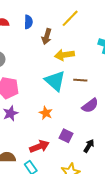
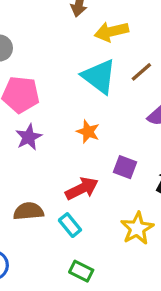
brown line: (80, 80) -> (141, 72), turned -40

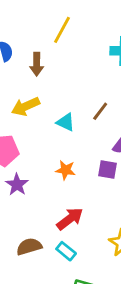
yellow arrow: (111, 32) -> (26, 106), moved
cyan triangle: (99, 77) -> (66, 122), size x0.6
purple square: (125, 167) -> (108, 170), moved

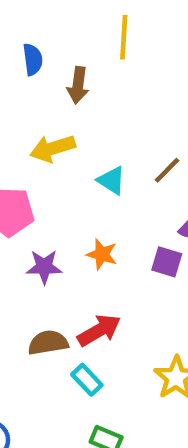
yellow line: (62, 30) -> (124, 37), turned -32
purple star: (17, 185) -> (44, 267), moved, turned 30
brown semicircle: (29, 247) -> (48, 343), moved

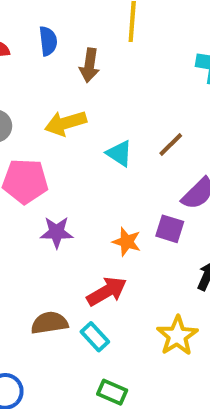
orange star: (102, 254) -> (127, 242), moved
brown semicircle: (48, 343) -> (49, 323), moved

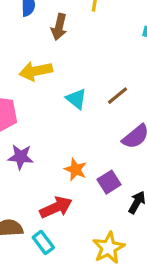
purple square: (170, 229) -> (109, 182), moved, turned 35

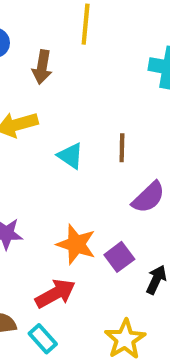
brown line: (118, 96) -> (122, 148), turned -45
orange star: (75, 169) -> (76, 244), size x1.4

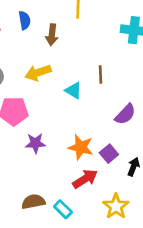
brown line: (122, 148) -> (101, 74), moved
red arrow: (55, 294) -> (85, 179), moved

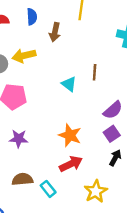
yellow arrow: (38, 73) -> (24, 56), moved
purple star: (35, 143) -> (19, 139), moved
purple square: (109, 154) -> (112, 134), moved

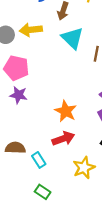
cyan triangle: (69, 84) -> (72, 38), moved, size x1.5
purple star: (19, 139) -> (19, 95), moved

